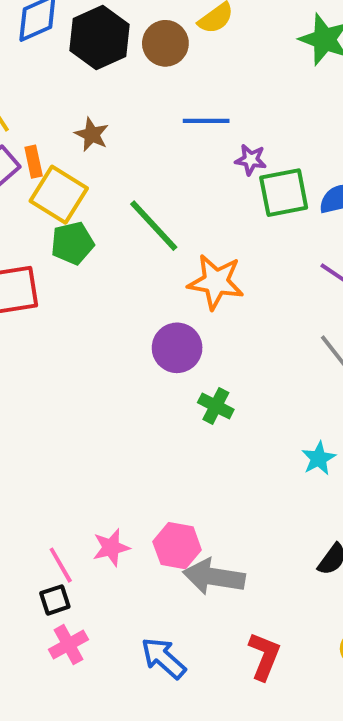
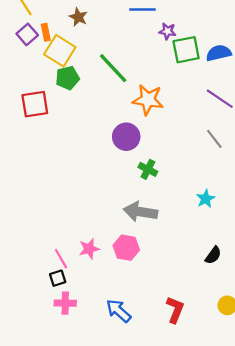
gray arrow: (214, 577) -> (140, 212), moved
pink cross: (68, 645) -> (65, 303), turned 30

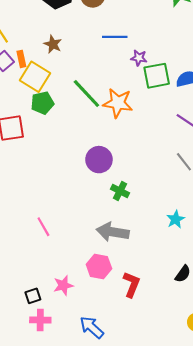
orange star: (148, 100) -> (118, 103), moved
pink star: (89, 249) -> (63, 285), moved
pink line: (61, 259) -> (43, 227), moved
red L-shape: (175, 310) -> (131, 284), moved

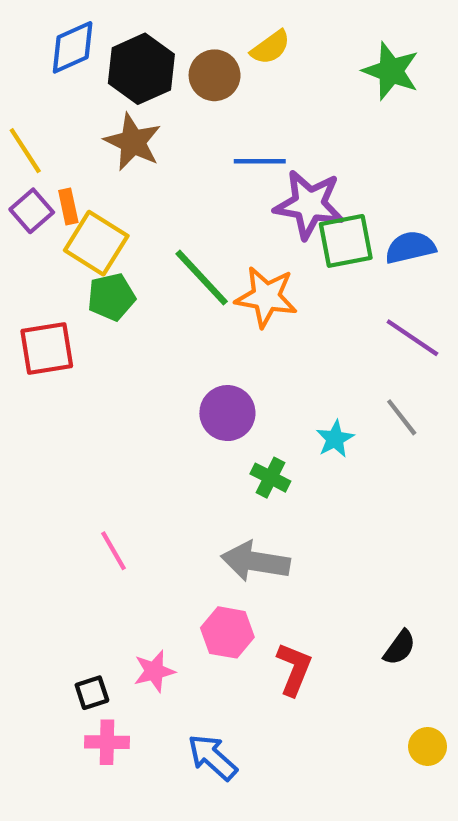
brown star: (53, 44) -> (133, 142), moved, size x1.5
purple star: (139, 58) -> (309, 204), size x2.0
cyan star: (176, 219) -> (335, 439), moved

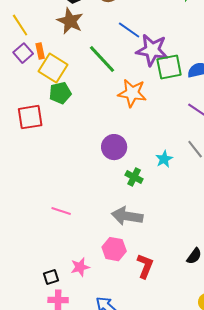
blue line: (260, 161) -> (129, 30), turned 35
green line: (202, 278) -> (102, 59), moved
pink line: (113, 551) -> (61, 211), turned -42

